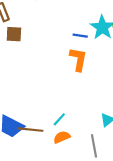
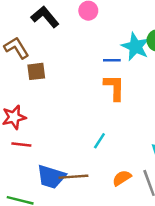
cyan line: (59, 119) -> (99, 141), moved
orange semicircle: (62, 137) -> (122, 178), moved

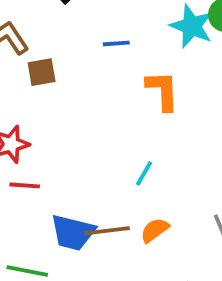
blue line: (112, 60) -> (116, 43), moved
orange semicircle: (122, 178) -> (155, 230), moved

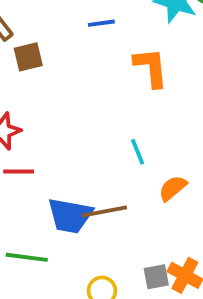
cyan line: (144, 173) -> (138, 152), turned -48
orange semicircle: (155, 230) -> (173, 188), moved

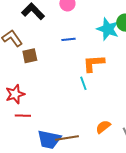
orange L-shape: (151, 67) -> (94, 63), turned -90
cyan line: (138, 152) -> (83, 83), moved

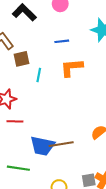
orange L-shape: (94, 63) -> (72, 68), moved
cyan line: (83, 83) -> (39, 75), moved, turned 32

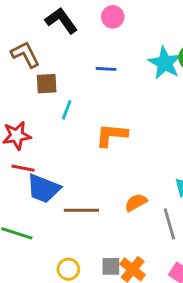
orange L-shape: (72, 68) -> (112, 135), moved
blue trapezoid: (42, 146) -> (43, 189), moved

